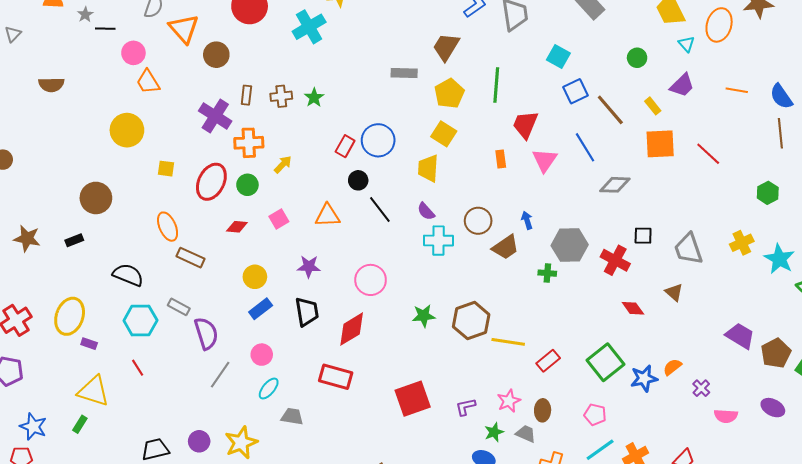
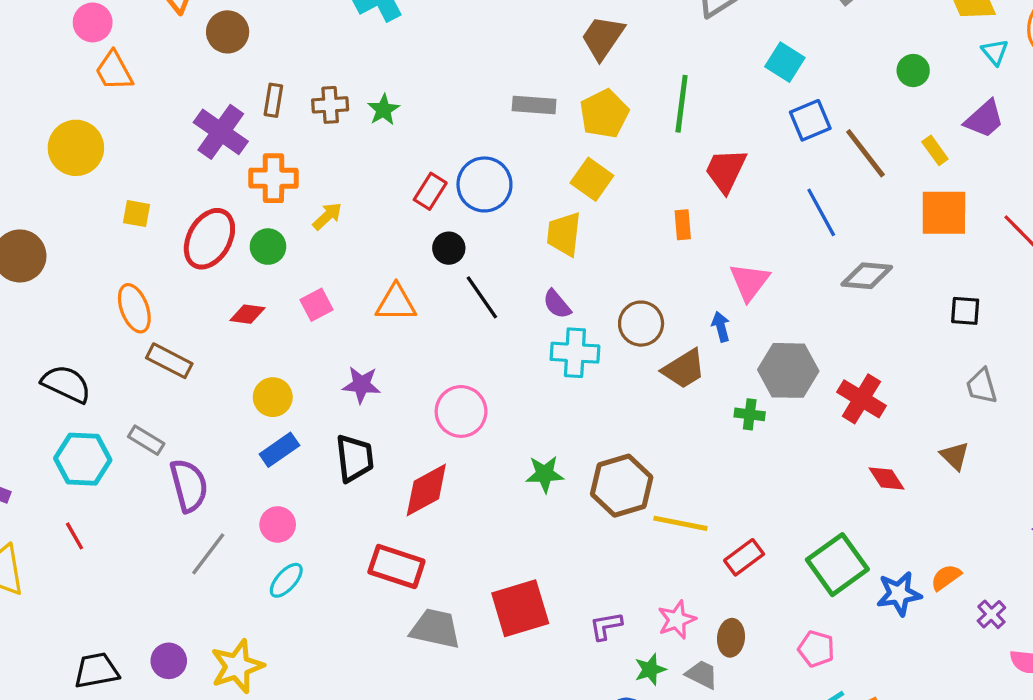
gray rectangle: (404, 73) -> (534, 105), moved
pink triangle: (545, 160) -> (749, 282), moved
black square: (643, 236) -> (965, 311), moved
gray trapezoid: (688, 249) -> (982, 386), size x0.7
gray trapezoid: (292, 416) -> (435, 629), moved, size x1.4

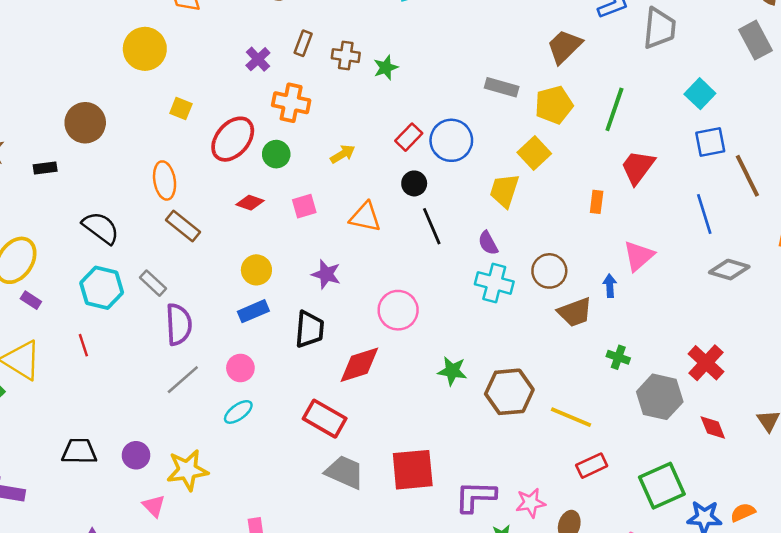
purple cross: (221, 132) -> (258, 59), size x0.6
yellow arrow: (327, 216) -> (343, 154), moved
gray hexagon: (788, 370) -> (660, 397), moved
yellow line: (680, 523) -> (571, 417), moved
purple L-shape: (606, 626) -> (475, 497), size x1.6

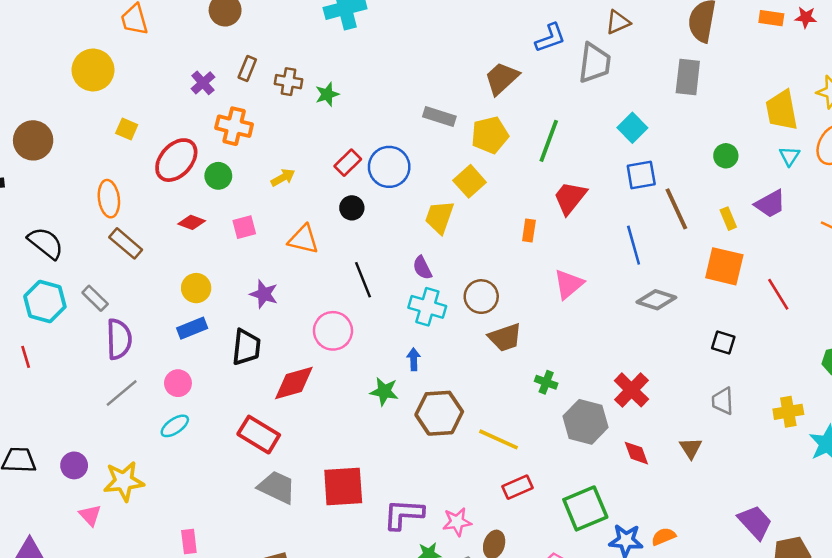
gray rectangle: (755, 40) -> (688, 77), turned 33
black line: (432, 226) -> (363, 280), moved
blue arrow: (610, 286) -> (414, 359), moved

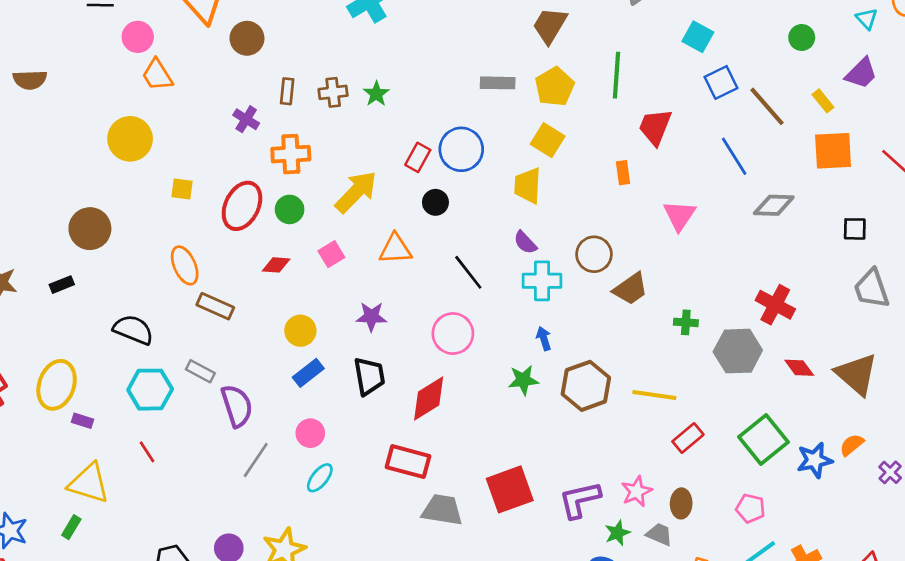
yellow arrow: (283, 177) -> (356, 192), size x1.8
gray trapezoid: (723, 401) -> (872, 289), size x1.4
brown triangle: (691, 448) -> (857, 374), moved, size x1.8

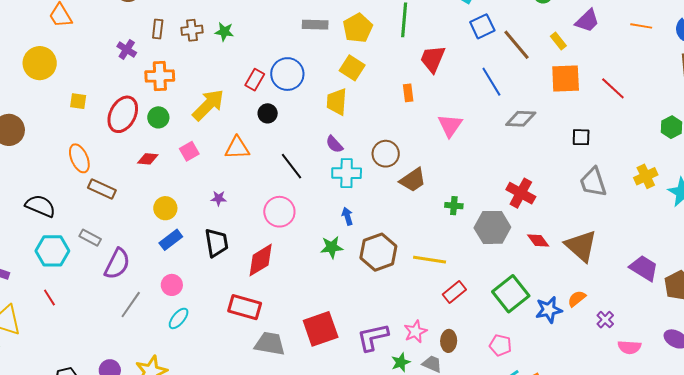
green star: (376, 94) -> (224, 32), turned -30
purple star: (371, 317) -> (219, 198), size x0.7
purple semicircle: (237, 406) -> (117, 264), turned 44

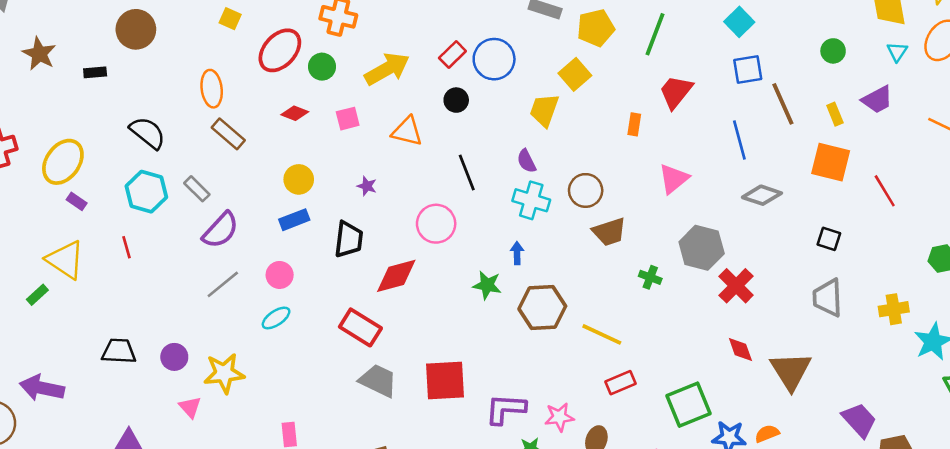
gray hexagon: (492, 227) -> (702, 248), moved

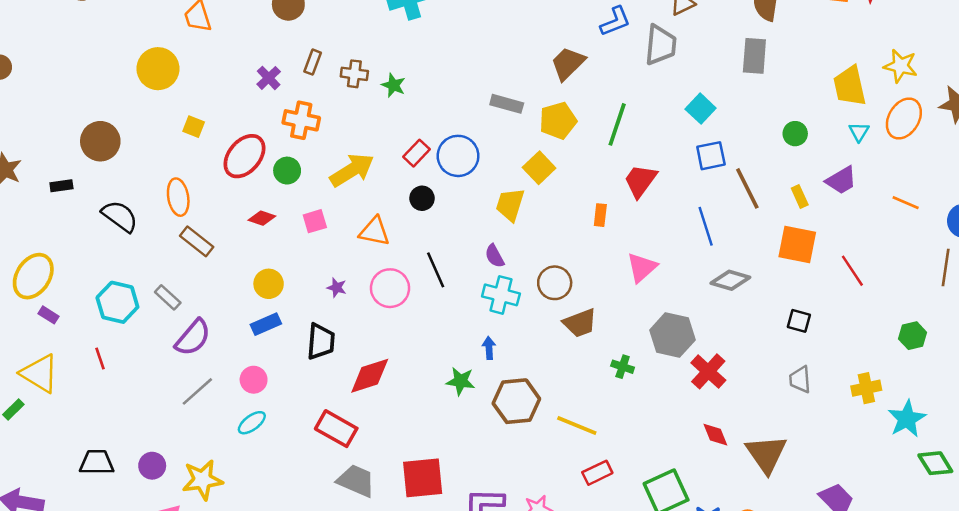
black semicircle: (148, 133) -> (120, 216), moved
pink circle: (436, 224) -> (390, 288), moved
gray trapezoid: (828, 298) -> (800, 380), size x0.7

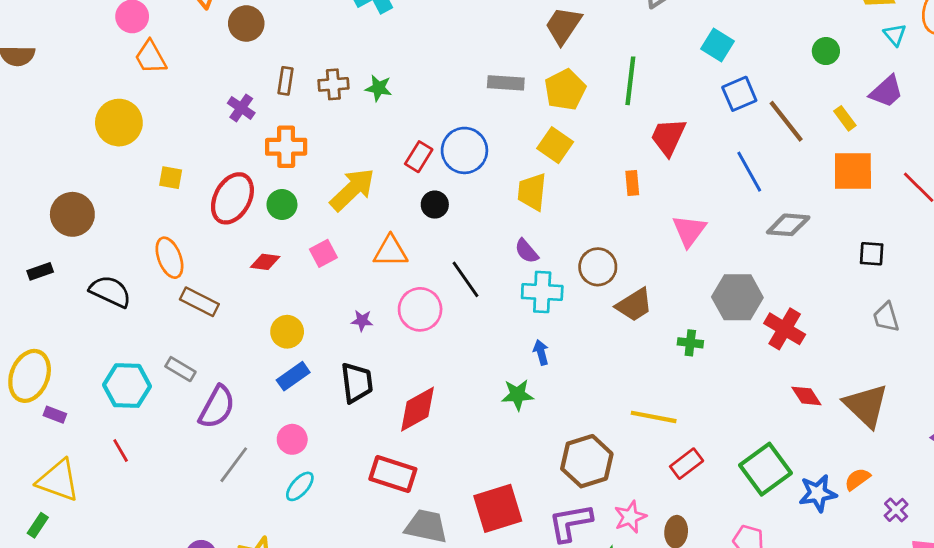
brown hexagon: (516, 401) -> (587, 461), moved

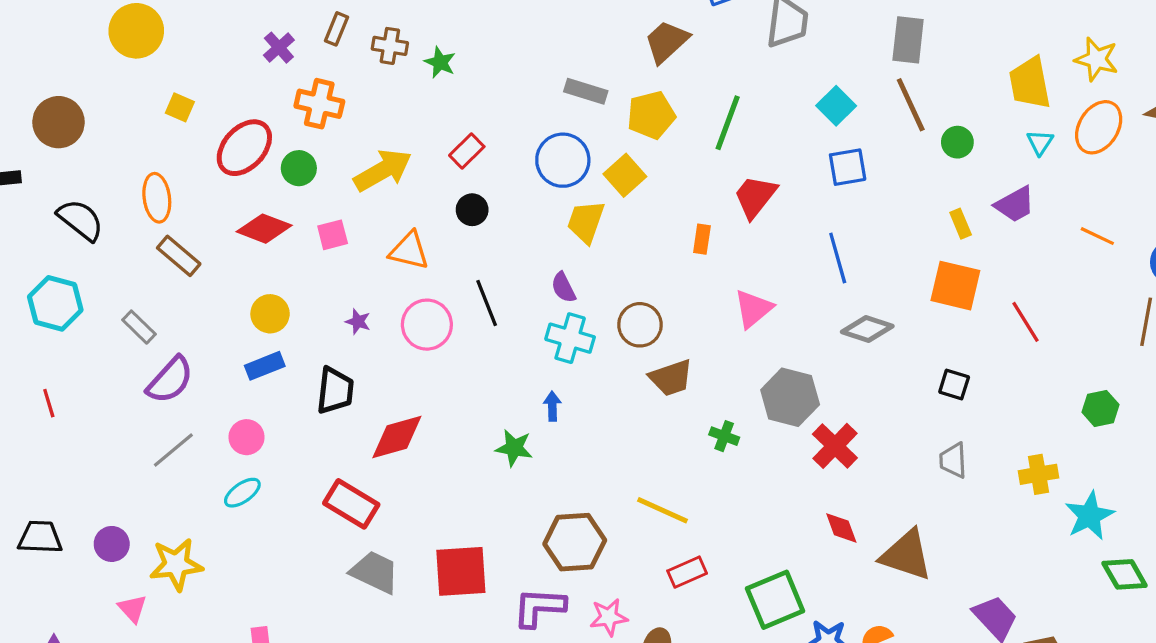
brown line: (786, 121) -> (911, 105), moved
blue circle: (464, 150) -> (563, 160), moved
red diamond: (265, 262) -> (264, 229), size x1.5
cyan hexagon: (127, 386) -> (55, 303), moved
brown triangle: (866, 406) -> (906, 555), turned -39

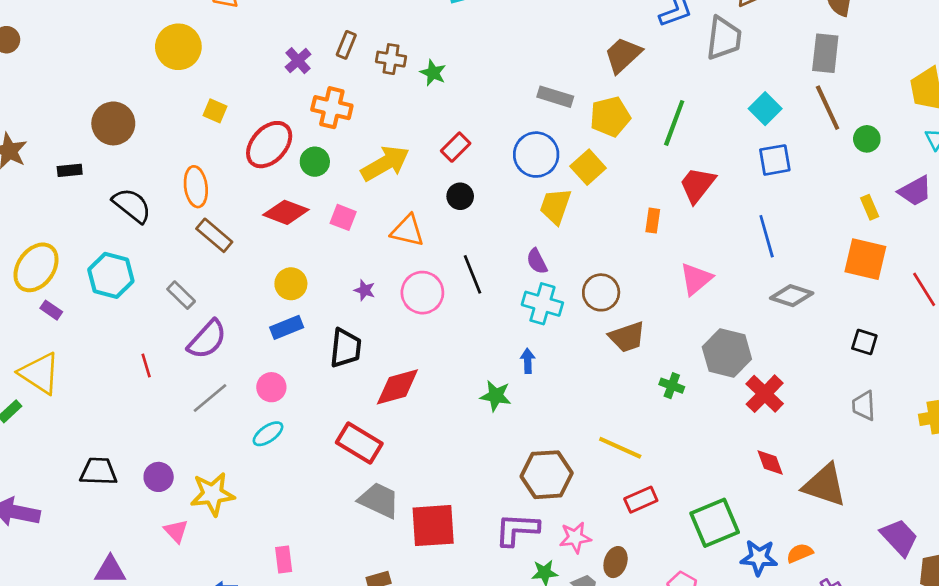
pink square: (333, 235) -> (343, 217), turned 36
red line: (49, 403) -> (146, 366), moved
red square: (461, 571) -> (433, 526), moved

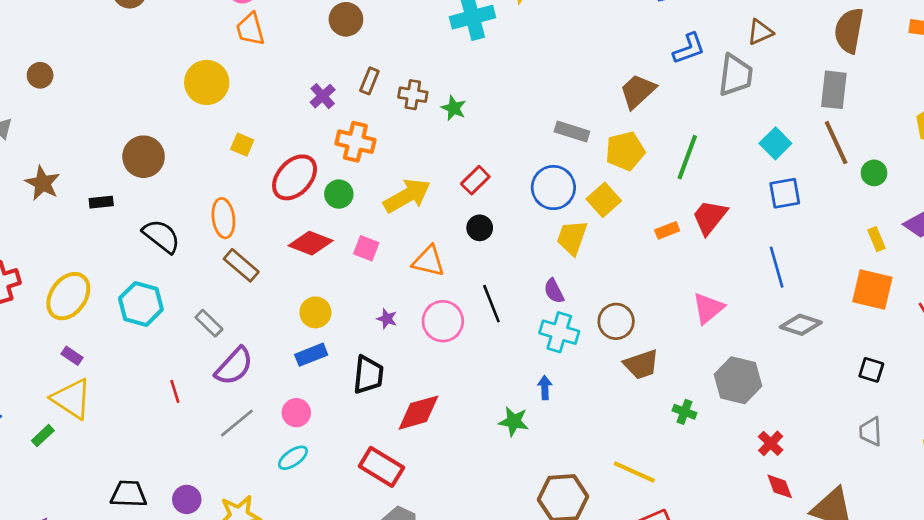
orange rectangle: (653, 221) -> (667, 230), moved, turned 60
purple rectangle: (51, 310) -> (72, 356), moved
red cross: (765, 394) -> (771, 443), moved, size x0.7

